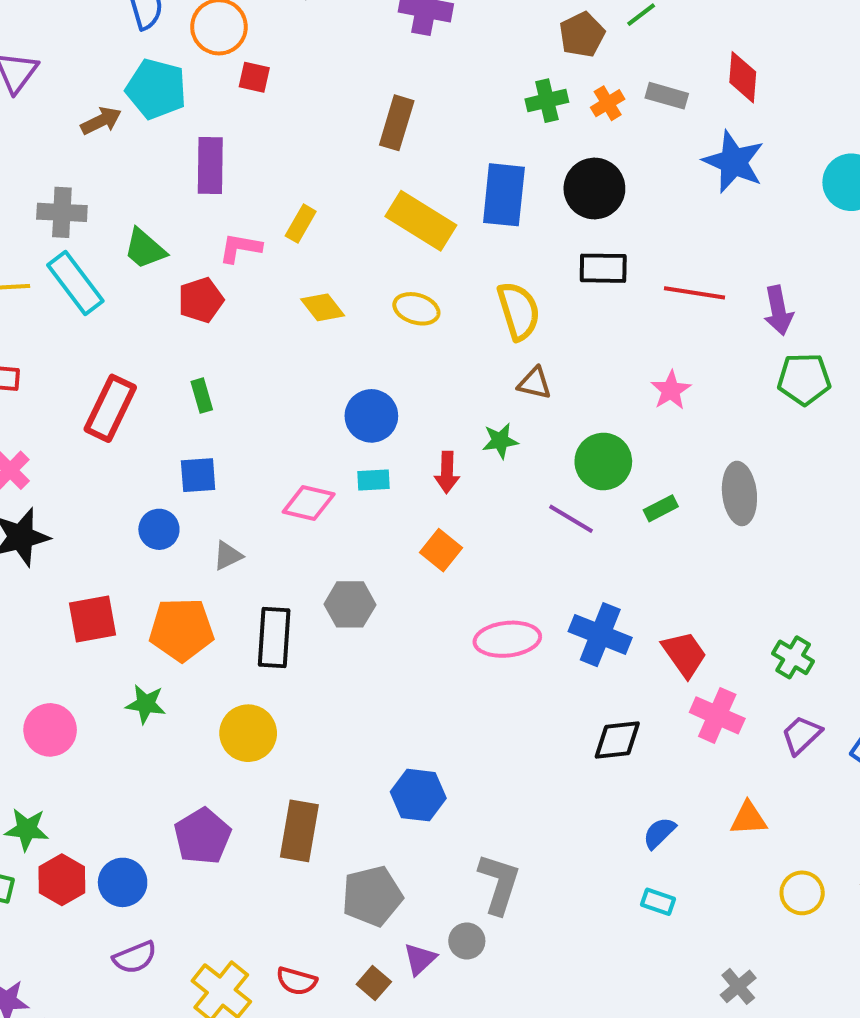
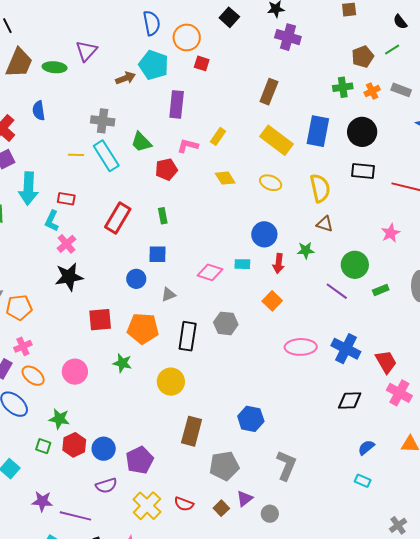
blue circle: (371, 416) -> (264, 234), moved
purple pentagon: (202, 836) -> (140, 460), moved
gray circle: (467, 941) -> (270, 514), moved

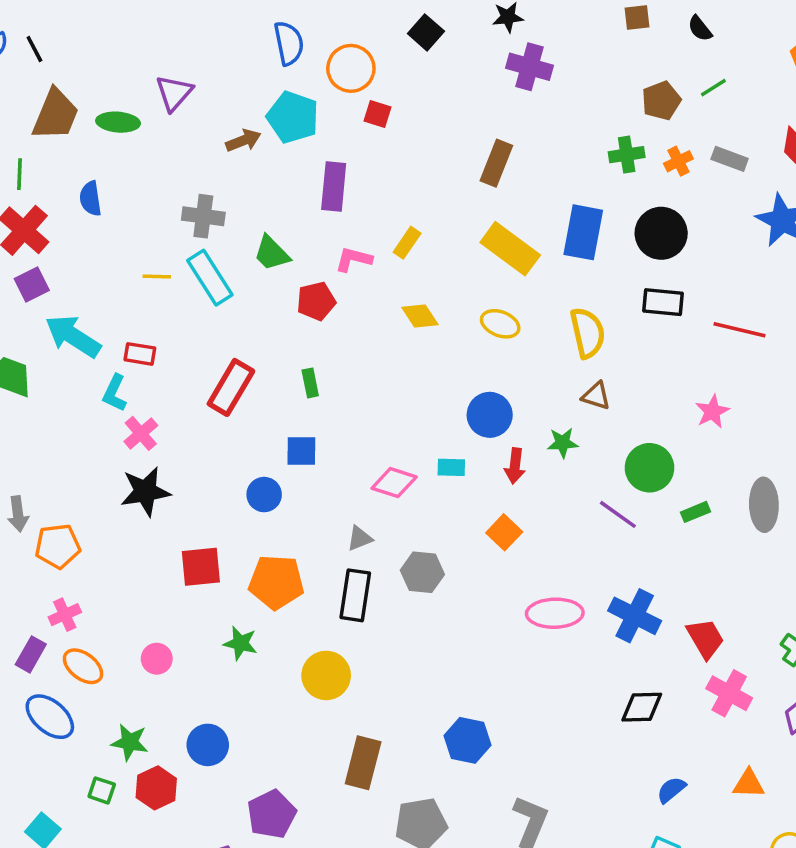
black semicircle: (400, 22) -> (700, 29), moved
cyan arrow: (28, 188) -> (73, 336), turned 120
gray triangle: (168, 295) -> (360, 538), moved
pink circle: (75, 372) -> (157, 659), size x0.7
blue circle: (104, 449) -> (208, 745), moved

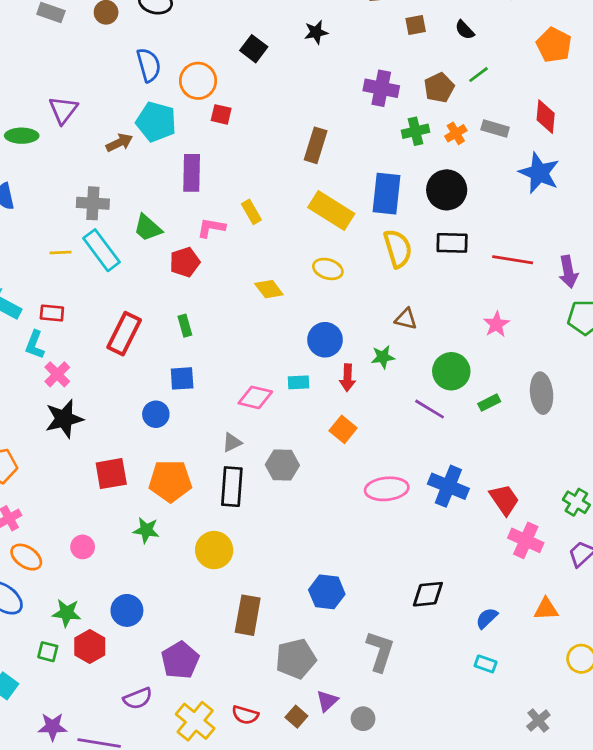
purple cross: (529, 67) -> (381, 88), moved
yellow rectangle: (407, 243) -> (251, 212), turned -60
yellow diamond: (420, 316) -> (269, 289), moved
yellow semicircle: (588, 333) -> (398, 248), moved
black diamond: (642, 707) -> (428, 594), moved

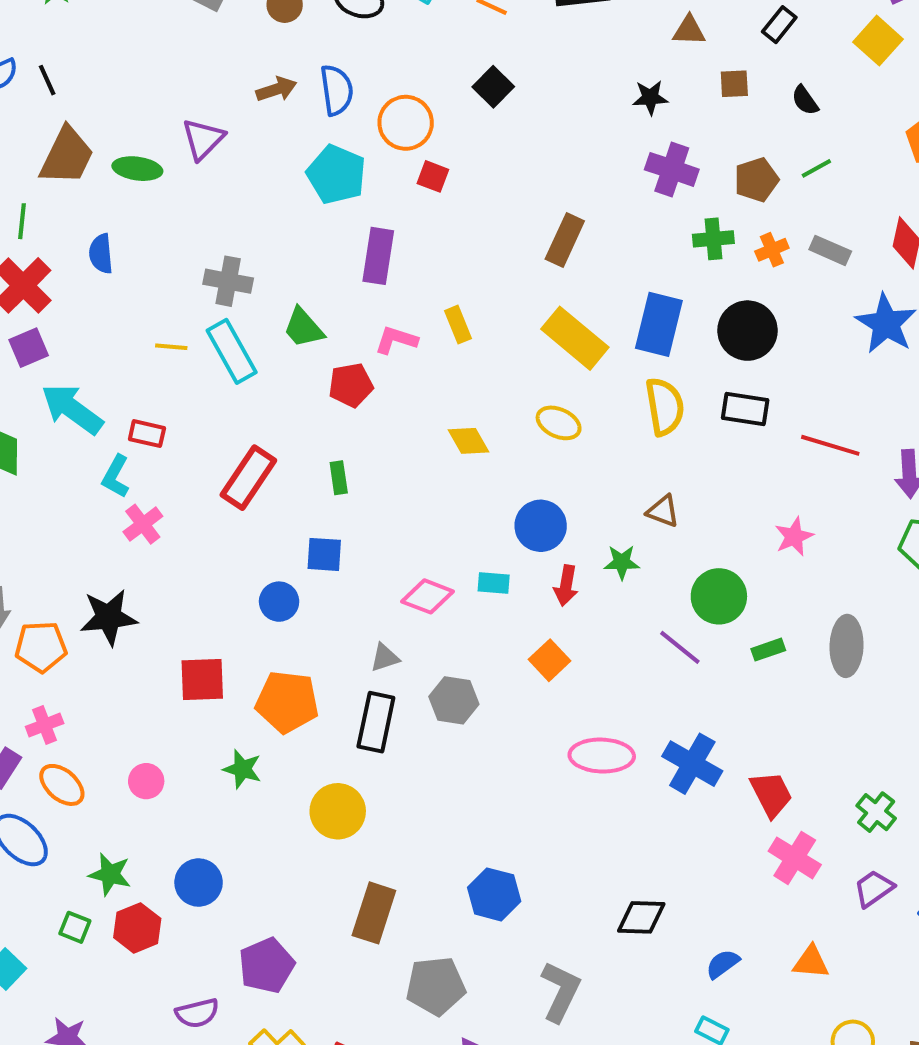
black star: (316, 32) -> (650, 98), moved
brown arrow: (119, 143) -> (276, 89), moved
black star: (64, 419) -> (109, 617), moved

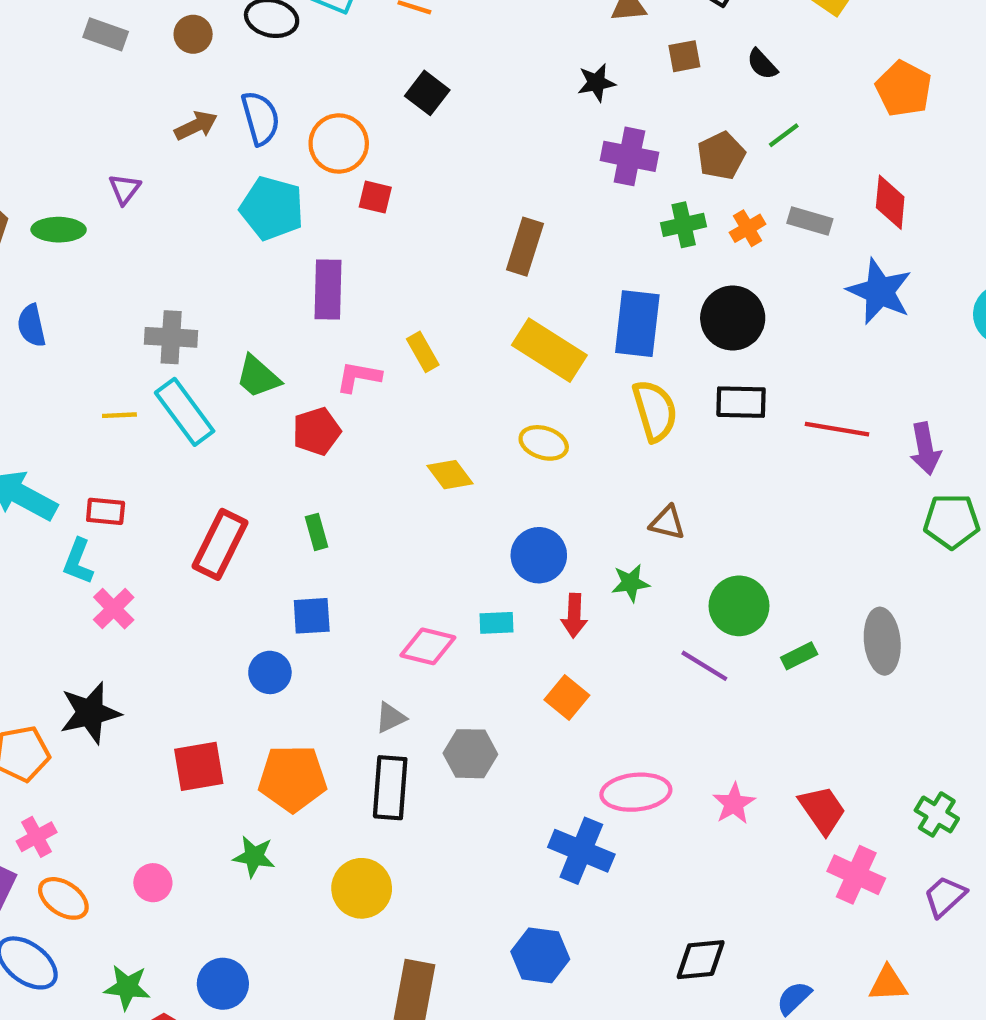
purple triangle: (203, 139) -> (125, 189), size x0.7
pink star: (794, 537) -> (734, 804), moved
blue cross: (692, 764) -> (581, 851), moved

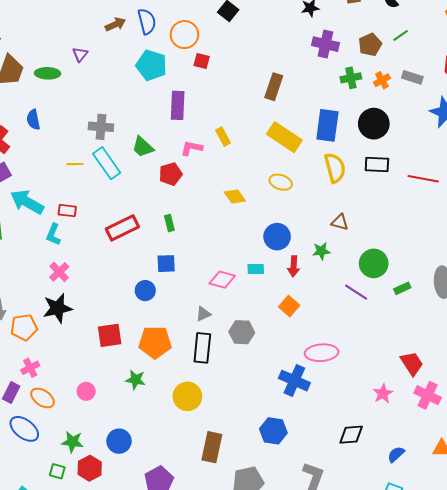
red rectangle: (220, 544) -> (122, 228), turned 36
pink cross: (114, 609) -> (59, 272), moved
pink star: (734, 804) -> (383, 394), moved

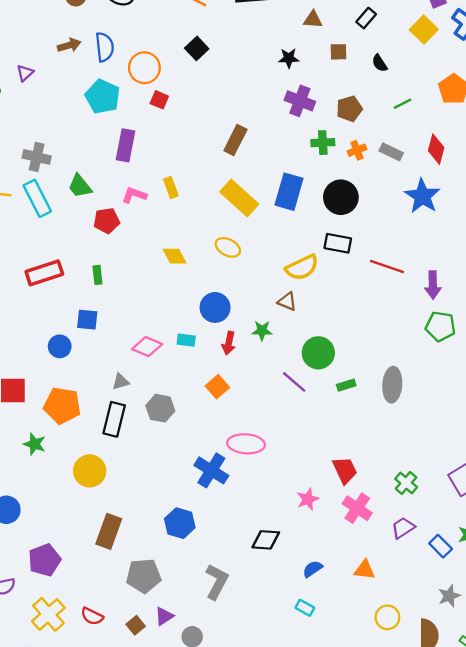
green line: (401, 35) -> (403, 104), moved
yellow semicircle: (335, 168) -> (302, 267), moved, turned 72

